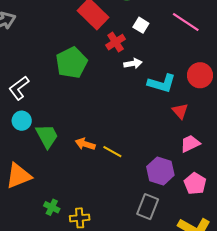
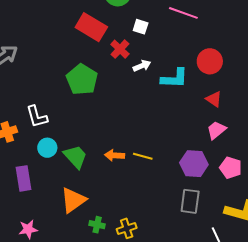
white L-shape: (19, 88) -> (37, 117), turned -55
red triangle: (180, 111) -> (214, 99), moved
orange triangle: (19, 176) -> (73, 200), moved

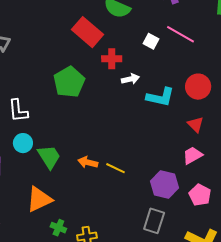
white square: (141, 27) -> (151, 41), moved
red cross: (120, 49) -> (112, 59), turned 36

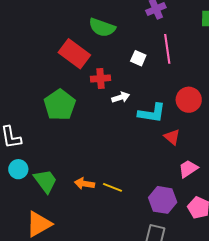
pink line: (181, 34) -> (167, 49), turned 56
red triangle: (196, 124) -> (172, 137), moved

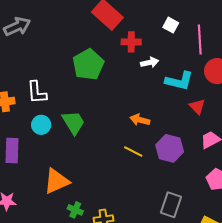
pink line: (167, 49) -> (200, 40), moved
green trapezoid: (45, 181) -> (73, 122), moved
orange arrow: (84, 184) -> (140, 120), moved
purple hexagon: (163, 200) -> (170, 148), moved

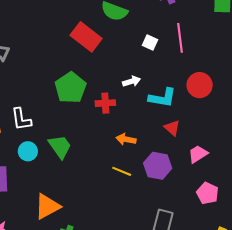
pink line: (200, 40) -> (180, 38), moved
red cross: (131, 42) -> (105, 103), moved
red triangle: (197, 107) -> (172, 128), moved

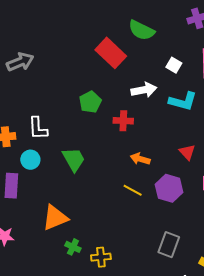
white arrow: (132, 81) -> (144, 90), moved, size x1.4
green pentagon: (71, 88) -> (90, 102), size x0.7
cyan L-shape: (162, 98) -> (183, 101), moved
cyan circle: (28, 151) -> (30, 160), moved

